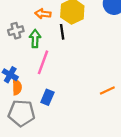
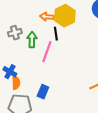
orange arrow: (43, 14) -> (47, 17), moved
pink line: (43, 62) -> (47, 52), moved

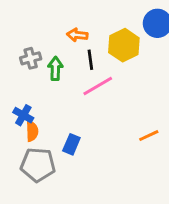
yellow hexagon: (65, 16) -> (124, 45), moved
pink line: (47, 52) -> (98, 86), moved, turned 40

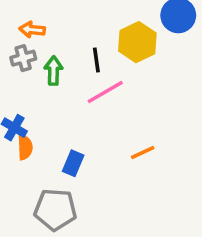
orange arrow: (77, 35) -> (32, 30), moved
orange line: (149, 136) -> (143, 153), moved
gray pentagon: (38, 165) -> (55, 210), moved

